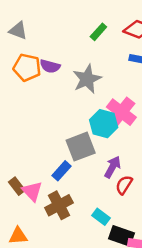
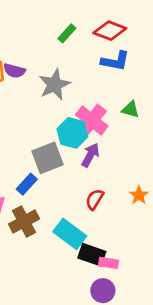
purple arrow: (113, 167) -> (90, 155), moved
cyan rectangle: (101, 217) -> (70, 234), size x1.6

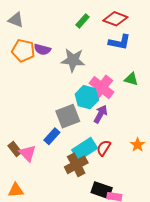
gray star: (54, 85) -> (73, 60), turned 30
brown cross: (24, 221) -> (76, 165), moved
cyan rectangle: (70, 234) -> (85, 149), moved, turned -70

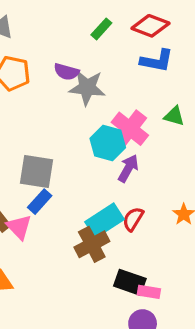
purple semicircle: (42, 49) -> (67, 72), moved
gray square: (68, 116) -> (36, 171), moved, turned 30
blue rectangle: (52, 136) -> (40, 202), moved

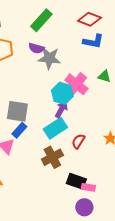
green rectangle: (101, 29) -> (41, 20), moved, size x1.6
purple arrow: (128, 168) -> (61, 109), moved
cyan rectangle: (105, 221) -> (55, 128), moved

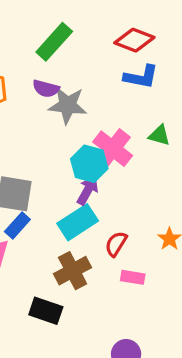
black rectangle: (76, 181) -> (46, 311), moved
pink rectangle: (88, 187) -> (133, 277), moved

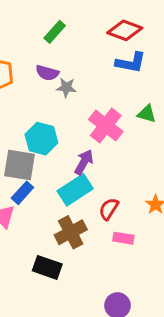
green rectangle: (54, 42) -> (55, 32), size x0.7
gray star: (68, 105) -> (66, 87), size x0.6
cyan hexagon: (89, 164) -> (41, 139), moved

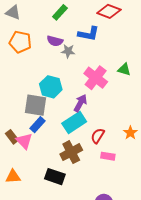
blue L-shape: (131, 63) -> (89, 34), moved

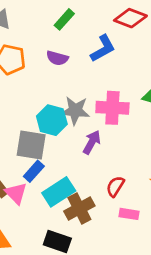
blue L-shape: (89, 34) -> (103, 48), turned -40
gray star: (68, 51) -> (75, 111), moved, size x1.5
pink cross: (96, 78) -> (112, 108), turned -35
cyan rectangle: (74, 123) -> (59, 192), moved

